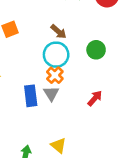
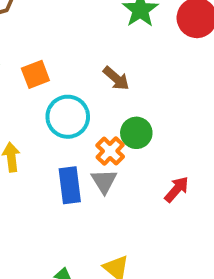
green circle: (96, 50) -> (136, 133), moved
cyan circle: (56, 55) -> (68, 117), moved

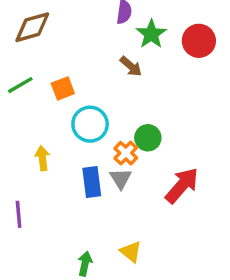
brown arrow: (116, 78) -> (131, 66), moved
red arrow: (177, 189) -> (182, 185), size x1.6

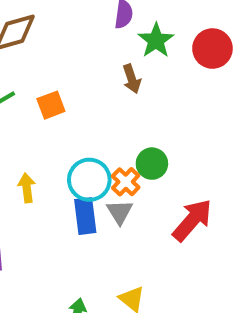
brown arrow: (131, 66) -> (132, 79), turned 30
cyan circle: (90, 124) -> (89, 180), moved

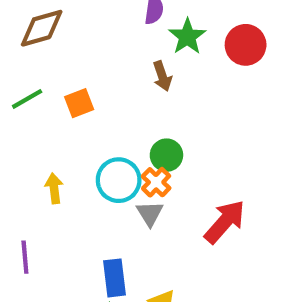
green circle: (152, 164) -> (166, 155), moved
blue rectangle: (85, 216) -> (114, 278), moved

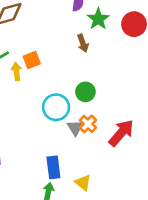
orange cross: (156, 182) -> (88, 124), moved
yellow arrow: (54, 188) -> (16, 71), moved

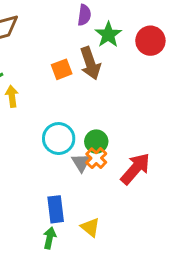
brown arrow: (83, 43) -> (90, 63), size x1.5
orange square: (32, 60) -> (62, 69), moved
green circle: (85, 92) -> (96, 142), moved

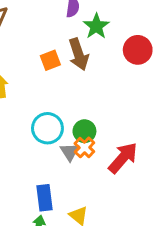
red circle: (150, 41) -> (138, 50), moved

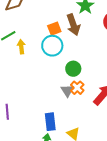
cyan circle: (47, 128) -> (52, 46), moved
green circle: (84, 131) -> (73, 69), moved

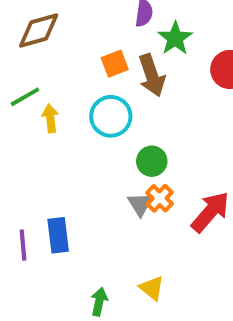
orange square: (54, 29) -> (115, 64), moved
blue rectangle: (50, 122) -> (58, 235), moved

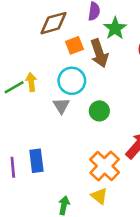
brown diamond: (39, 30) -> (53, 23), moved
green line: (25, 97) -> (14, 87), moved
orange cross: (160, 198) -> (105, 166), moved, size x1.6
gray triangle: (140, 204) -> (61, 106), moved

